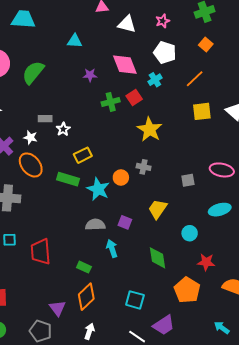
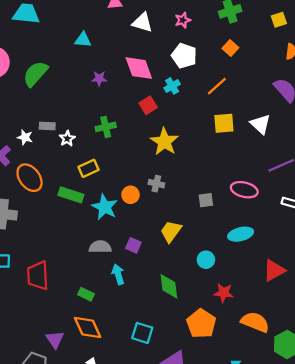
green cross: (111, 102) -> (106, 127), moved
white star: (30, 137) -> (25, 137), moved
orange diamond: (86, 297) -> (88, 328), turned -72

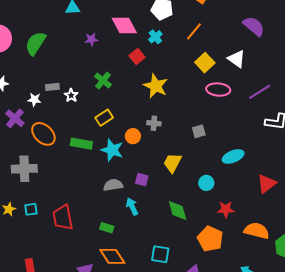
yellow square: (224, 123) -> (205, 63), turned -30
green cross: (106, 127) -> (103, 81), turned -30
yellow rectangle: (88, 168) -> (104, 118), moved
pink ellipse: (244, 190) -> (218, 90), moved

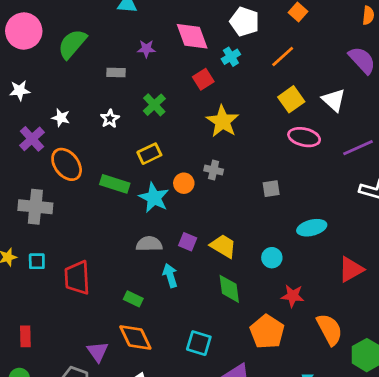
gray rectangle: (52, 87) -> (116, 72), moved
yellow trapezoid: (172, 163) -> (223, 246), moved, turned 85
orange semicircle: (257, 231) -> (330, 329), turned 40

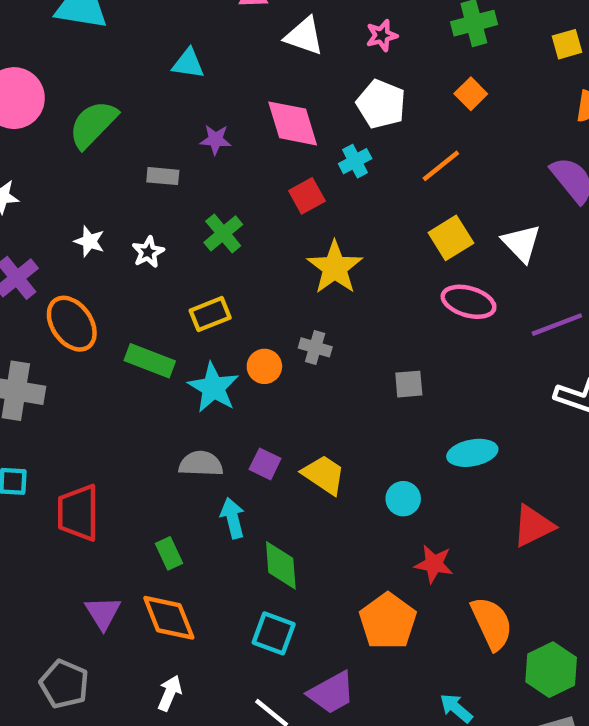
white star: (61, 118) -> (89, 241), moved
green diamond: (229, 289) -> (281, 565), moved
green rectangle: (133, 299) -> (169, 553), turned 36
purple triangle: (98, 352) -> (103, 613), moved

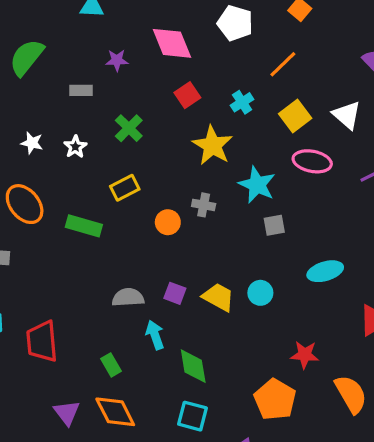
cyan cross: (355, 161) -> (242, 102), moved
cyan star: (213, 388) -> (257, 185), moved
cyan circle: (403, 499) -> (260, 293), moved

